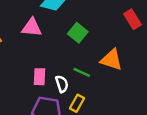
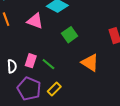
green line: (82, 72) -> (48, 64), moved
white semicircle: (62, 84) -> (12, 66), moved

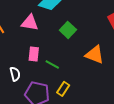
pink rectangle: (31, 61) -> (34, 54), moved

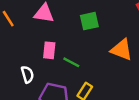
green square: (68, 30) -> (89, 21), turned 35

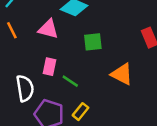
white semicircle: (27, 74) -> (25, 88), size x1.5

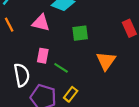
orange triangle: (122, 74) -> (106, 61), turned 40

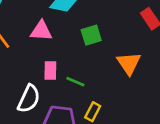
white semicircle: (22, 75) -> (29, 99), turned 45

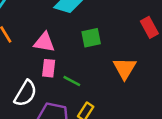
pink triangle: (41, 31) -> (44, 42), moved

